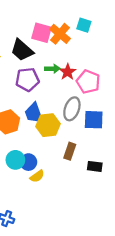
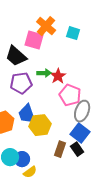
orange cross: (60, 34) -> (46, 26), moved
pink pentagon: (88, 82) -> (70, 95), moved
gray ellipse: (72, 109) -> (82, 111), moved
blue square: (94, 120) -> (80, 133), moved, turned 36
black rectangle: (95, 166) -> (77, 149), moved, turned 48

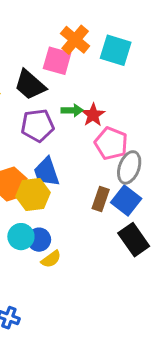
cyan square: (73, 33) -> (116, 50), size x1.5
yellow hexagon: (40, 125) -> (33, 194), moved
brown rectangle: (60, 149) -> (101, 199), moved
black rectangle: (77, 149) -> (134, 240), moved, size x1.5

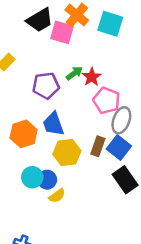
black trapezoid: (30, 85) -> (40, 20), moved, turned -72
green arrow: (72, 110) -> (74, 73), turned -35
yellow hexagon: (33, 194) -> (67, 152), moved

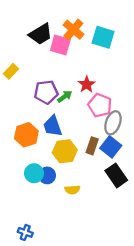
green arrow: (74, 73) -> (65, 96), moved
yellow semicircle: (57, 196) -> (72, 190), moved, turned 32

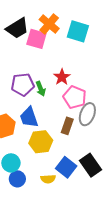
green arrow: (65, 96) -> (41, 89), turned 104
brown rectangle: (92, 146) -> (67, 126), moved
blue square: (111, 147) -> (66, 167), moved
blue circle: (47, 175) -> (17, 179), moved

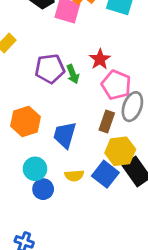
blue trapezoid: (29, 117) -> (65, 135), moved, turned 35
yellow hexagon: (41, 142) -> (120, 151), moved
yellow semicircle: (48, 179) -> (74, 176), moved

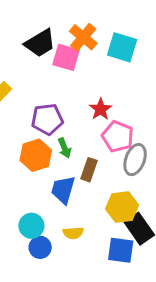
green arrow: (73, 74) -> (65, 148), moved
orange hexagon: (26, 121) -> (36, 155), moved
brown rectangle: (107, 121) -> (89, 170), moved
blue square: (105, 174) -> (121, 250), moved, turned -30

